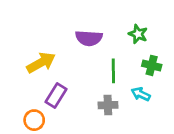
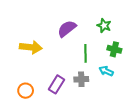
purple semicircle: (89, 38) -> (67, 29), turned 138
yellow arrow: (41, 63) -> (31, 47), turned 35
purple rectangle: (56, 95) -> (57, 84), moved

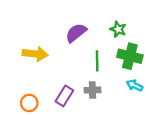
green cross: (114, 49) -> (130, 56), size x1.5
cyan arrow: (106, 71) -> (135, 85), moved

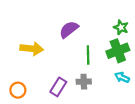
green star: (118, 29) -> (121, 27), moved
green cross: (130, 56) -> (118, 51), turned -35
orange circle: (29, 103) -> (18, 90), moved

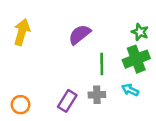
yellow arrow: (32, 49) -> (22, 32), moved, turned -80
cyan arrow: (122, 77) -> (130, 90), moved

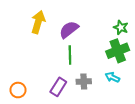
yellow arrow: (22, 32) -> (38, 22), moved
green line: (102, 64) -> (70, 55), moved

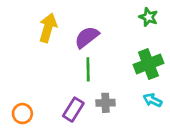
green star: (121, 27) -> (148, 17), moved
cyan arrow: (112, 77) -> (152, 100), moved

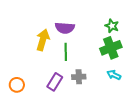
green star: (148, 17) -> (112, 26), moved
yellow arrow: (48, 28) -> (43, 40), moved
purple semicircle: (87, 37) -> (65, 28), turned -138

